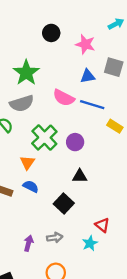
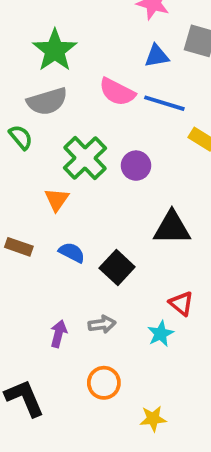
black triangle: (80, 176) -> (172, 228), moved, size x1.5
blue semicircle: (31, 186) -> (72, 252), moved

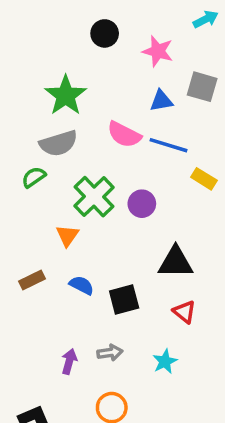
green semicircle: (21, 137) -> (34, 177), turned -85
brown rectangle: (19, 247) -> (32, 280), turned -45
black square: (117, 268) -> (124, 299), turned 32
red triangle: (181, 303) -> (184, 312), moved

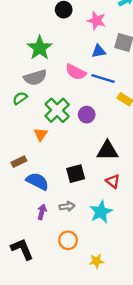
blue semicircle: (82, 285) -> (37, 181), moved, size x1.5
cyan star: (165, 361) -> (101, 212), size x1.5

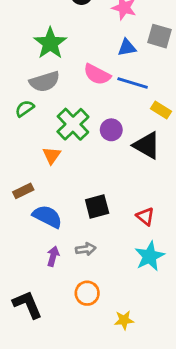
black triangle: (107, 151) -> (147, 145), moved, turned 30
cyan star: (101, 212) -> (150, 256), moved

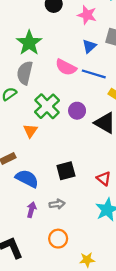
blue triangle: (127, 47) -> (89, 46), turned -32
gray semicircle: (45, 82) -> (25, 73), turned 120

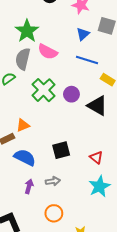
pink semicircle: (66, 67) -> (48, 52), moved
orange triangle: (30, 131) -> (23, 125), moved, turned 32

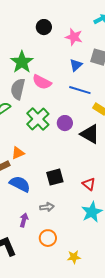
purple arrow: (29, 186) -> (24, 220), moved

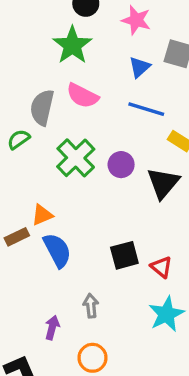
green star: (22, 62) -> (72, 45), moved
black triangle: (90, 134) -> (163, 183), turned 40
black square: (55, 177) -> (124, 255), moved
blue semicircle: (20, 184) -> (57, 250), moved, turned 35
gray arrow: (47, 207) -> (91, 306), turned -88

